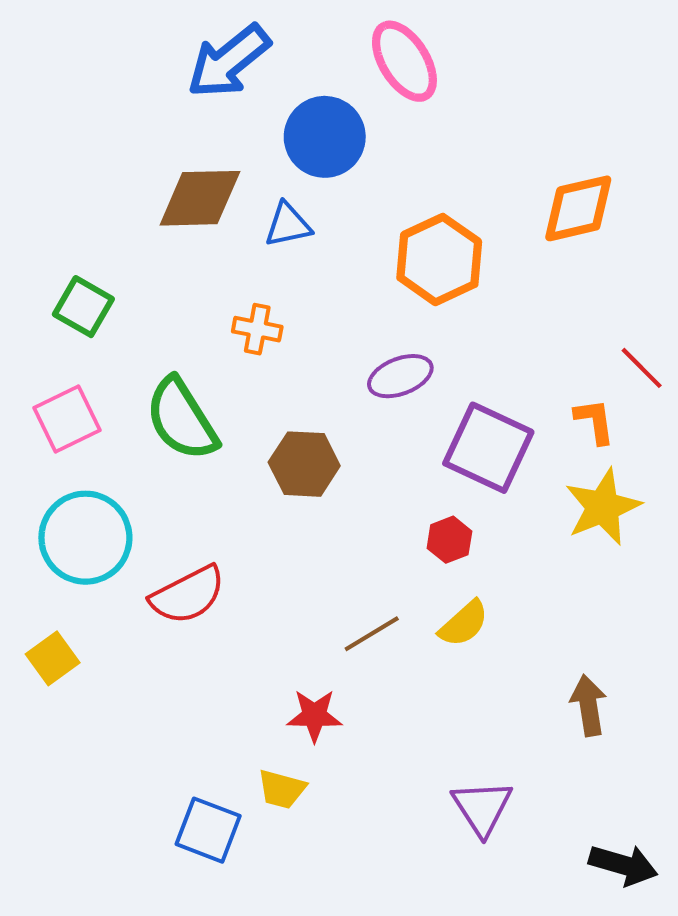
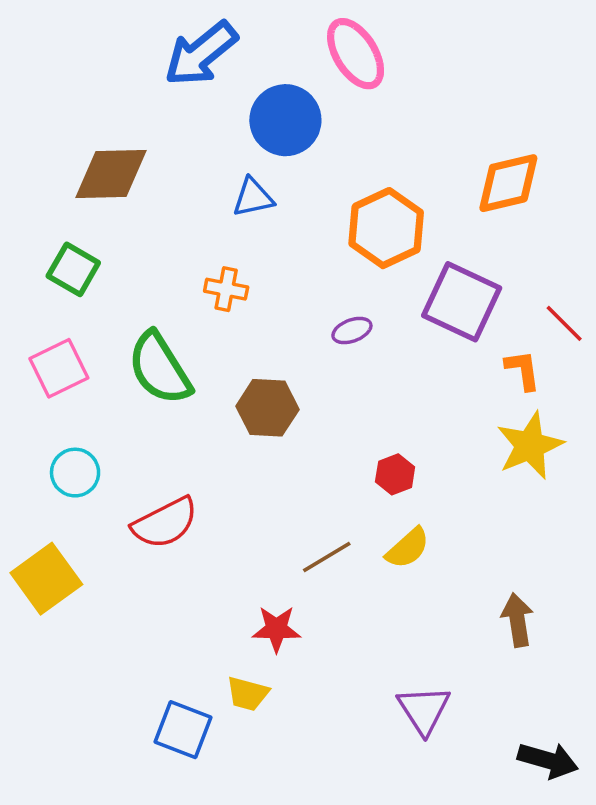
brown diamond: (200, 198) -> (111, 174), moved
purple ellipse: (400, 376) -> (352, 331), size x0.7
purple square: (488, 448) -> (462, 302), moved
cyan circle: (85, 538) -> (75, 473), size x0.6
yellow square: (53, 658) -> (46, 579), size x1.5

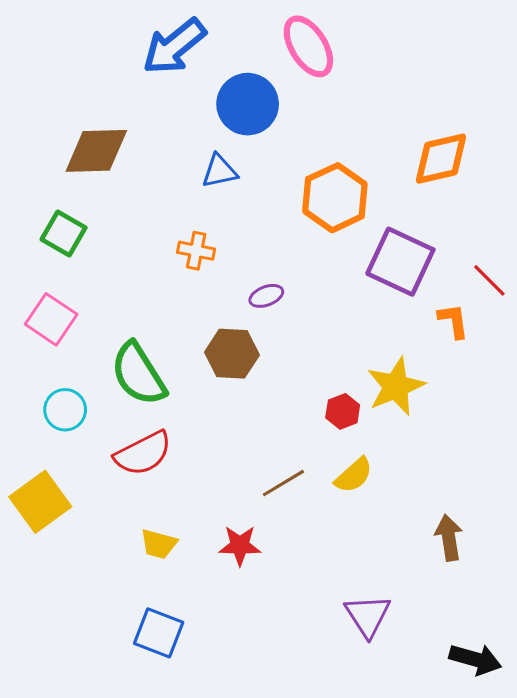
purple ellipse: (352, 331) -> (266, 296), moved
pink square: (59, 368) -> (51, 319), turned -30
green semicircle: (160, 368) -> (138, 374), moved
yellow star: (530, 446) -> (396, 386), moved
yellow trapezoid: (248, 694) -> (159, 544), moved

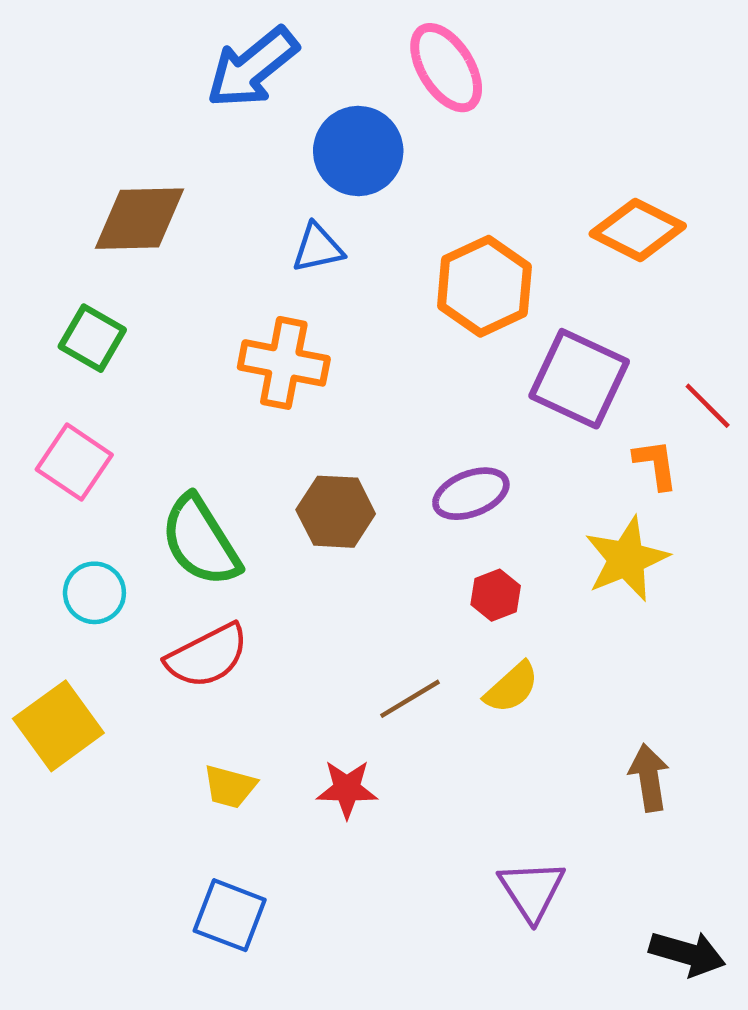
orange diamond: (441, 159) -> (638, 230), turned 40
orange cross: (196, 251) -> (284, 363), size x1.6
purple ellipse: (266, 296) -> (471, 494), moved, size x1.5
yellow star: (396, 386) -> (626, 559), moved

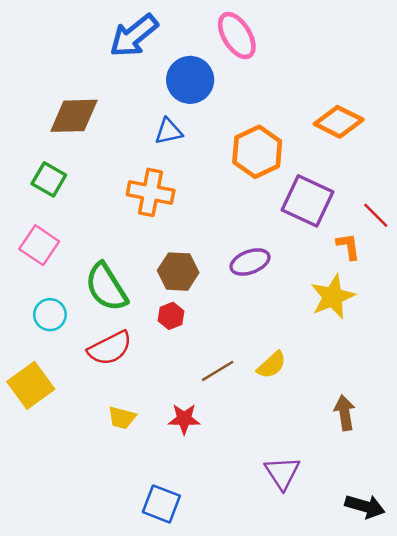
red hexagon: (496, 595) -> (171, 316), moved
blue square: (230, 915) -> (161, 504), moved

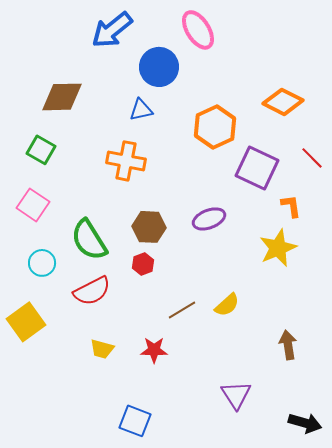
red line: (376, 215) -> (312, 158), moved

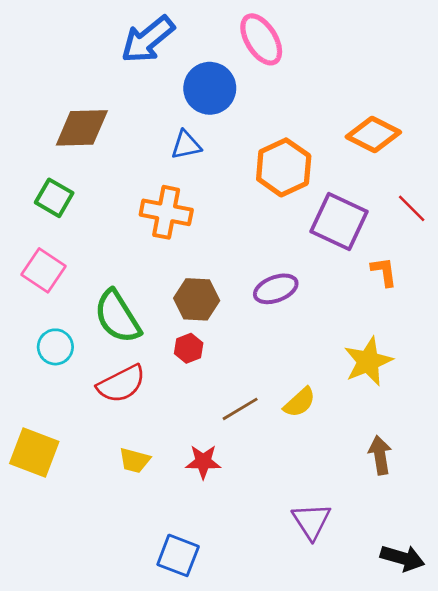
yellow star: (278, 248) -> (368, 361), moved
yellow square: (26, 322) -> (34, 452), moved, turned -33

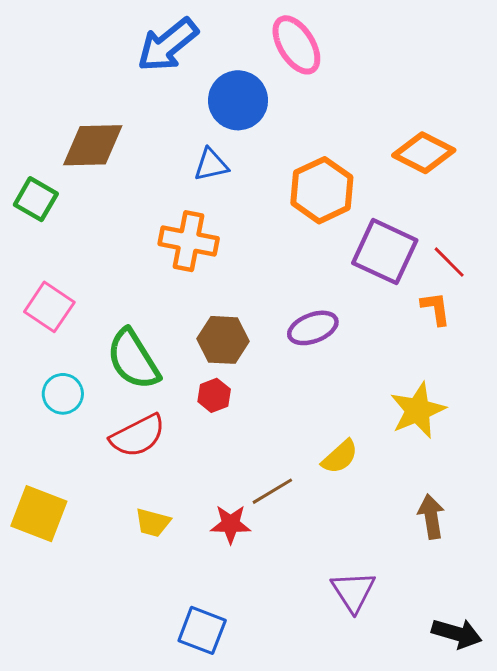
green square: (54, 198) -> (36, 199), moved
red line: (412, 208) -> (449, 262), moved
brown line: (240, 409) -> (272, 491), moved

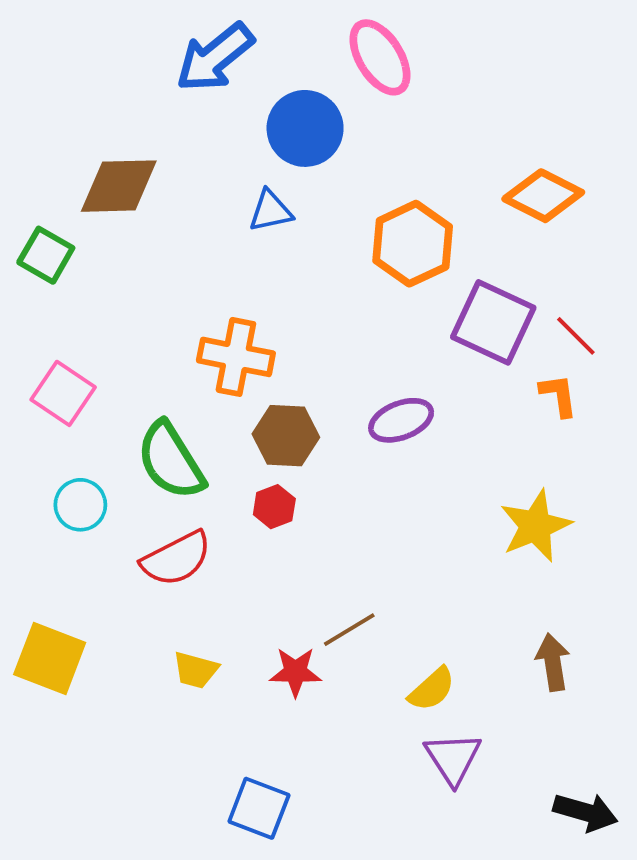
orange cross: (189, 241) -> (236, 357), moved
yellow semicircle: (340, 457) -> (432, 689), moved

